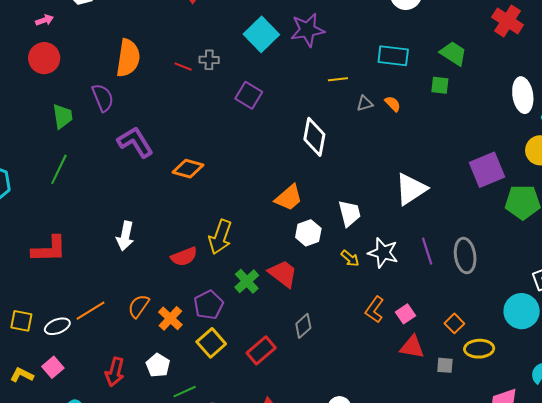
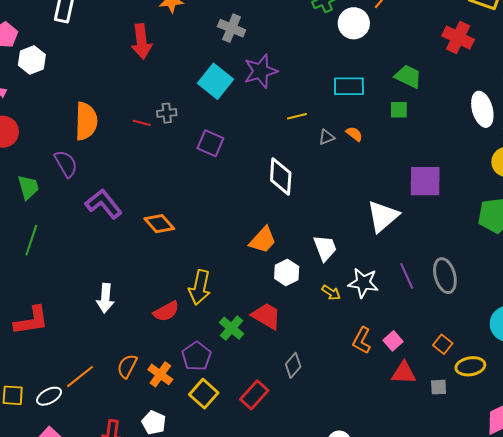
orange diamond: (188, 169) -> (159, 224), turned 40
purple square: (487, 170) -> (425, 181), moved, turned 30

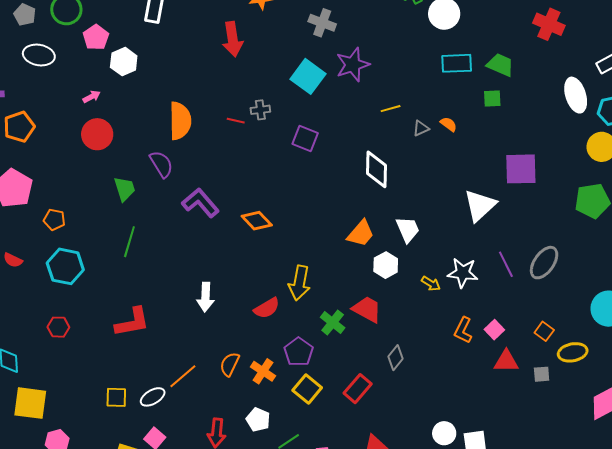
cyan rectangle: (349, 86) -> (457, 63), moved
white trapezoid: (325, 248) -> (408, 229), moved
gray ellipse: (445, 276) -> (544, 263), turned 52

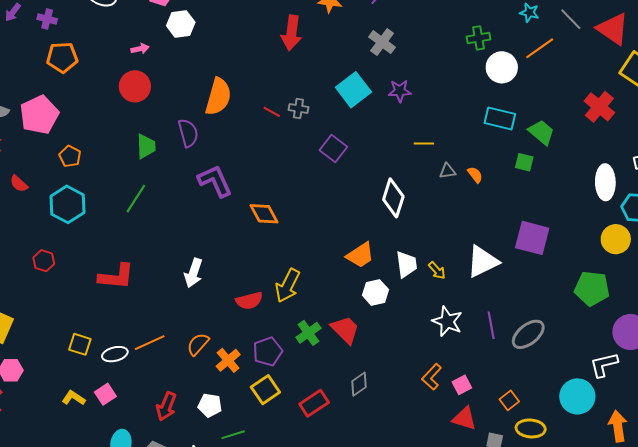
purple star: (353, 65) -> (400, 91), size x0.7
yellow arrow: (431, 284) -> (437, 270), moved
white pentagon: (258, 420) -> (210, 405), turned -30

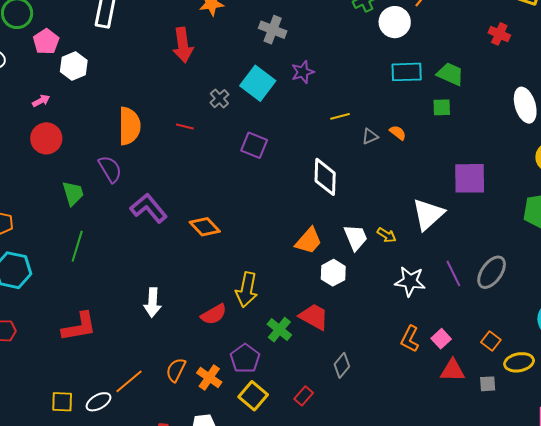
red cross: (599, 107) -> (499, 34), size x0.7
gray cross: (298, 108) -> (219, 99), moved, turned -36
red rectangle: (314, 403) -> (304, 396), size x0.7

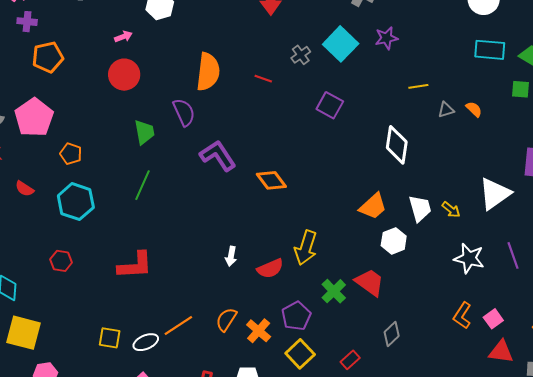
white arrow: (153, 303) -> (231, 256), moved, size x0.7

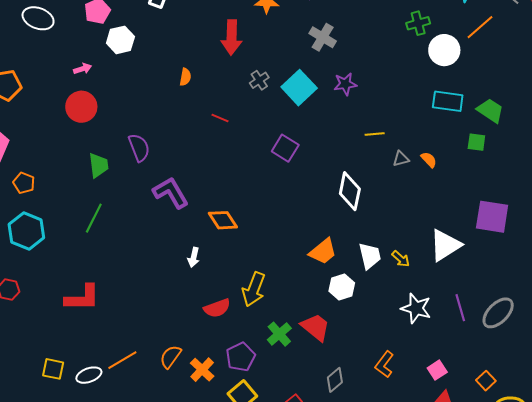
gray cross: (301, 55) -> (259, 80), moved
orange semicircle: (208, 72) -> (185, 77), moved, size x0.5
white arrow: (231, 256) -> (194, 257), moved
orange L-shape: (462, 315) -> (384, 364), moved

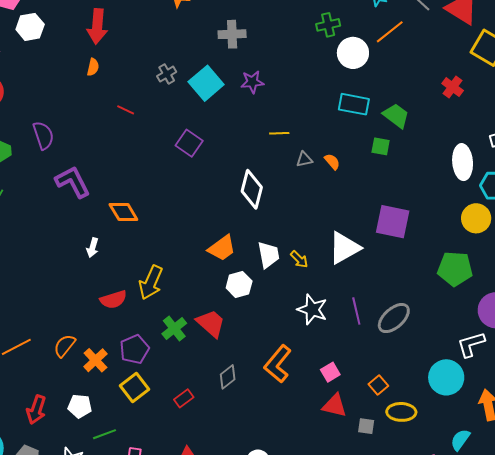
red arrow: (232, 37) -> (97, 26), moved
gray cross: (323, 37) -> (232, 34), turned -36
orange L-shape: (384, 364) -> (278, 364), size x1.4

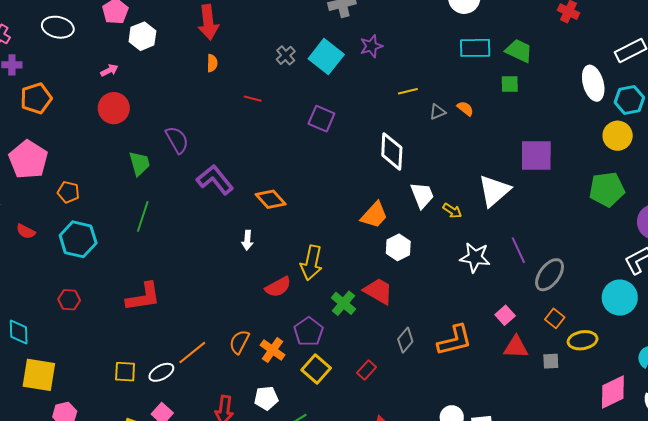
white trapezoid: (268, 255) -> (422, 195), moved
gray ellipse: (394, 318) -> (550, 275), moved
orange L-shape: (278, 364) -> (455, 340), moved, turned -132

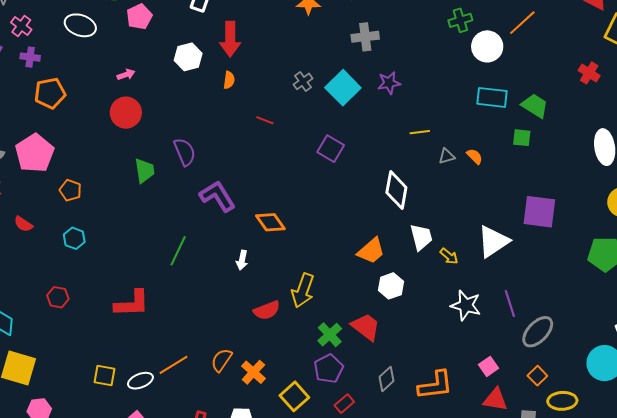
white hexagon: (142, 36) -> (188, 57), moved
green line: (143, 216) -> (178, 251), moved
cyan hexagon: (78, 239) -> (74, 238), size x0.6
purple pentagon: (309, 332) -> (329, 369), moved

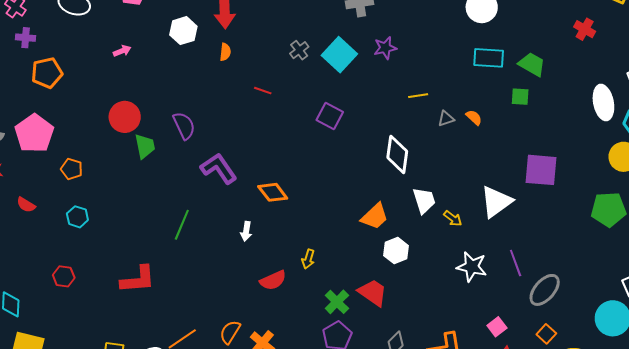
red circle: (126, 113) -> (125, 117), moved
yellow arrow: (303, 290) -> (308, 259), size x0.6

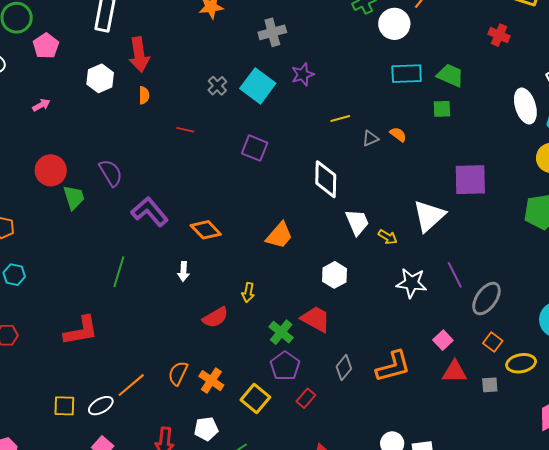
orange trapezoid: (375, 216) -> (279, 235), moved

